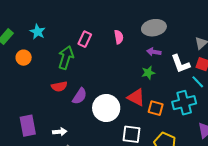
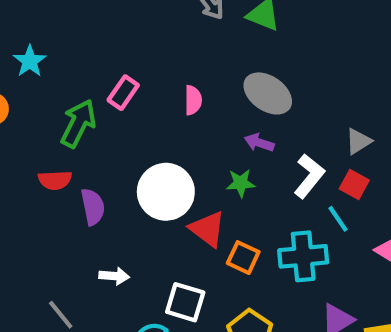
gray ellipse: (154, 28) -> (268, 93), turned 35
white L-shape: (180, 64) -> (309, 176), turned -130
purple semicircle: (80, 96) -> (93, 207), turned -54
white circle: (106, 108) -> (166, 192), moved
white arrow: (60, 132) -> (114, 276), moved

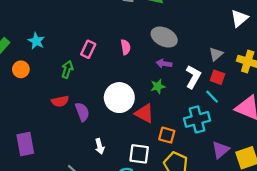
green arrow: (78, 123) -> (67, 69), size x0.7
orange square: (243, 258) -> (167, 135), moved
white arrow: (114, 276) -> (100, 146), turned 80

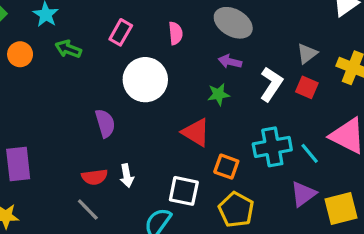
green arrow: (67, 69) -> (68, 49), moved, turned -91
cyan line: (212, 97) -> (310, 153), moved
white circle: (119, 98) -> (145, 80), moved
red semicircle: (60, 101) -> (95, 177), moved

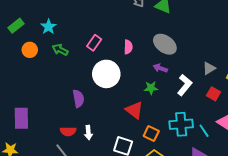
red square: (307, 87) -> (213, 94), moved

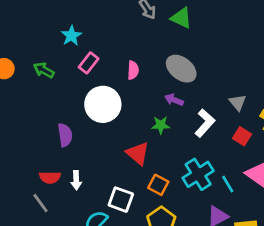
cyan star: (48, 27) -> (71, 36), moved
gray triangle: (209, 68) -> (238, 103), turned -40
cyan cross: (181, 124) -> (198, 174), turned -30

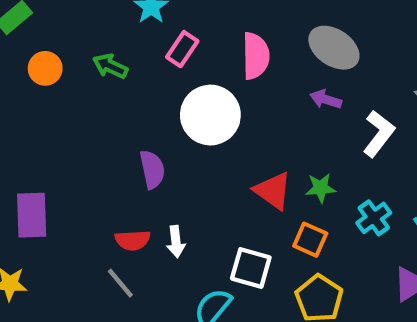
pink semicircle: (133, 70) -> (256, 56), size x1.5
green star: (161, 125) -> (321, 188), moved
cyan cross: (198, 174) -> (374, 218), size x0.7

